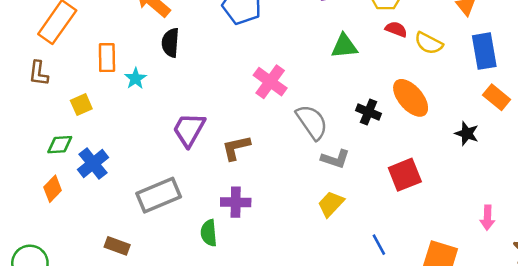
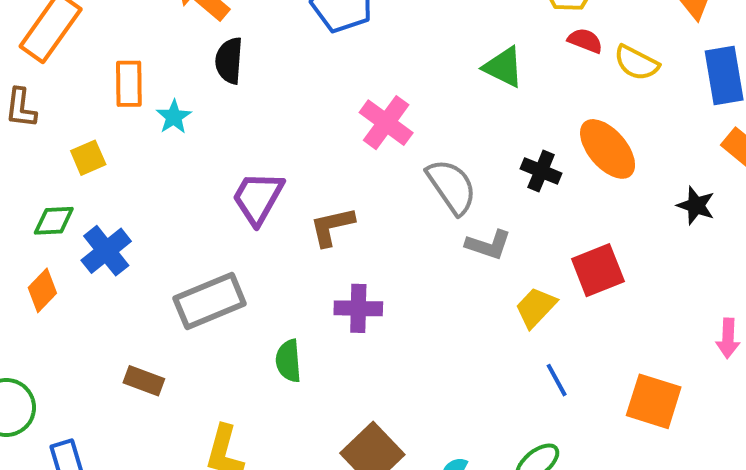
green triangle: (344, 46) -> (503, 67), turned 32
purple cross: (236, 202) -> (358, 308), moved
yellow trapezoid: (331, 204) -> (536, 307), moved

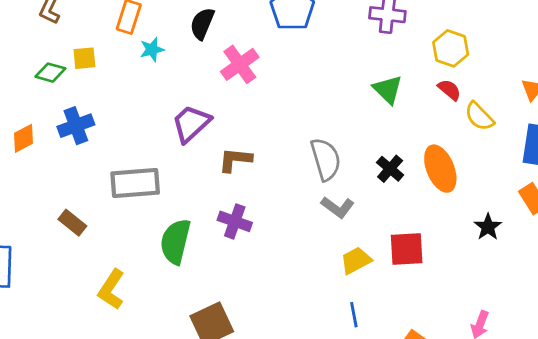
pink cross: (386, 123) -> (240, 64), moved
green diamond: (54, 221) -> (50, 73), moved
green semicircle: (288, 361) -> (175, 241), size x1.5

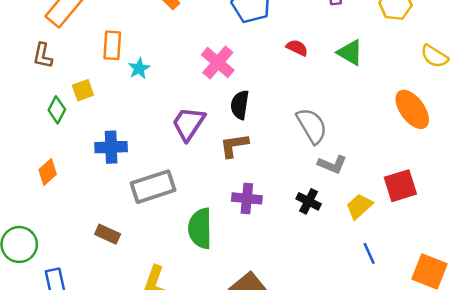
black semicircle: (202, 24) -> (240, 105), moved
green diamond: (50, 73) -> (57, 110), turned -64
red semicircle: (449, 90) -> (297, 48), moved
blue cross: (76, 126) -> (111, 147), moved, turned 32
black cross: (390, 169) -> (309, 201), moved

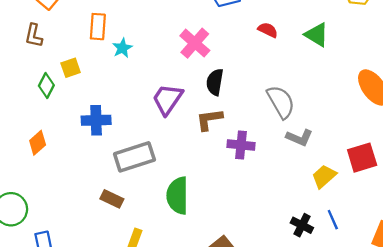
purple cross: (247, 198) -> (241, 145), moved
black cross: (309, 201) -> (302, 225), moved
brown rectangle: (108, 234) -> (112, 199), moved

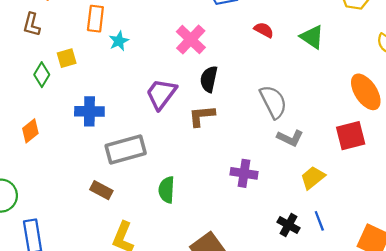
purple cross: (241, 145) -> (244, 173), moved
red square: (362, 158) -> (351, 136), moved
green semicircle: (177, 196) -> (167, 190), size x0.7

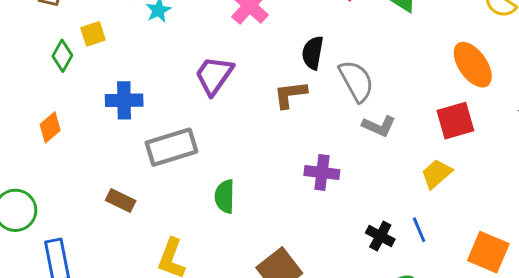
black semicircle: (209, 79) -> (313, 53), moved
brown L-shape: (202, 116) -> (290, 95), moved
yellow trapezoid: (313, 178) -> (436, 174), moved
brown rectangle: (101, 190) -> (121, 200), moved

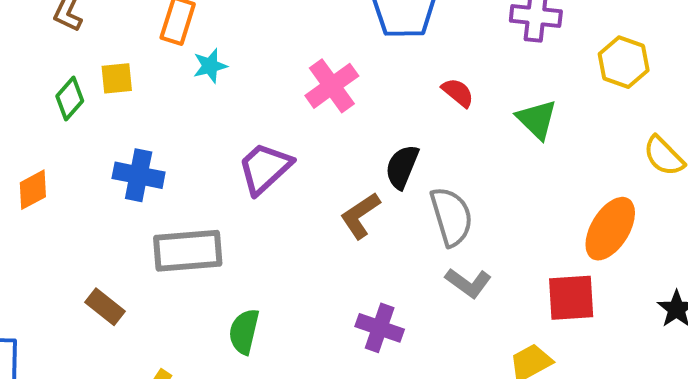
orange ellipse: (473, 65) -> (610, 229), turned 54
brown L-shape: (290, 95) -> (360, 216), turned -39

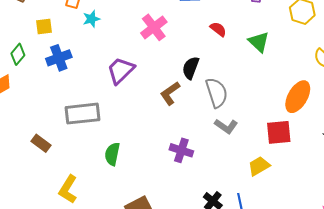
green diamond: (70, 98) -> (18, 54), moved
blue cross: (139, 175) -> (59, 58), moved, turned -30

